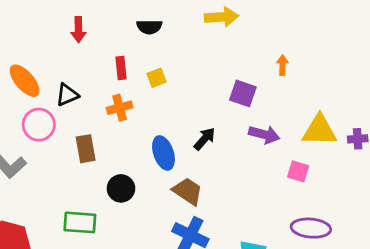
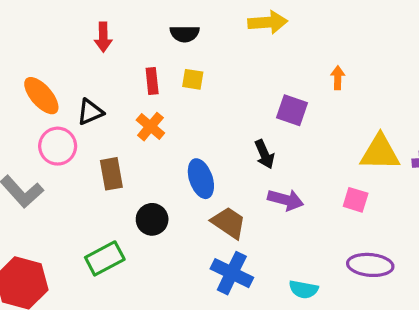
yellow square: (156, 78) -> (193, 79), moved, turned 30
orange cross: (120, 108) -> (150, 127), turned -35
purple arrow: (264, 135) -> (286, 200), moved
black arrow: (205, 139) -> (264, 154), moved, turned 115
green rectangle: (80, 222) -> (105, 258), turned -32

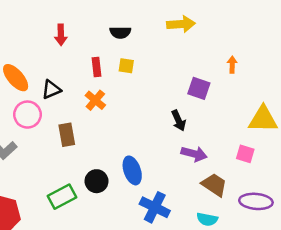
blue ellipse: (201, 179) -> (132, 170), moved
black circle: (152, 219) -> (96, 181), moved
brown trapezoid: (229, 223) -> (214, 185), moved

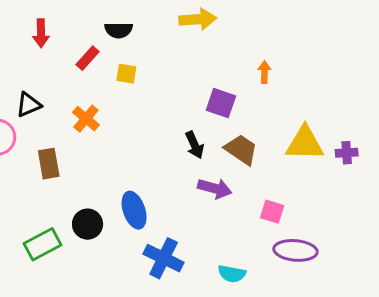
red rectangle: (96, 67) -> (88, 58), moved, turned 48
pink square: (245, 154) -> (272, 212), moved
brown trapezoid: (214, 185) -> (241, 150), moved

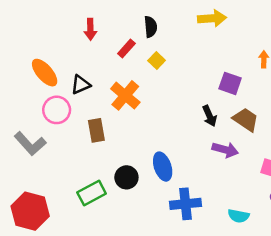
black semicircle: (119, 30) -> (151, 27), turned -95
yellow square: (126, 74) -> (157, 61), turned 35
orange cross: (86, 119) -> (125, 95), size x1.4
blue cross: (164, 258) -> (185, 204), turned -32

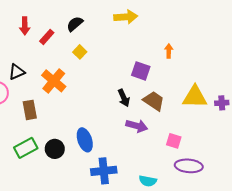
black semicircle: (151, 27) -> (75, 24), turned -126
red rectangle: (126, 48) -> (47, 37), moved
green rectangle: (92, 193) -> (26, 148), moved

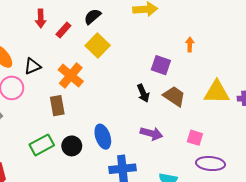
yellow square: (80, 52) -> (98, 45), size x1.6
brown rectangle: (30, 110) -> (57, 106), moved
purple arrow: (137, 126) -> (151, 133), moved

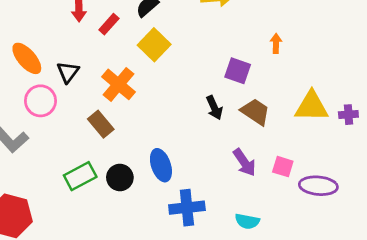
black triangle: (32, 66) -> (68, 72), turned -30
brown rectangle: (57, 106) -> (101, 124), turned -30
purple arrow: (151, 133) -> (244, 162), moved, turned 40
purple ellipse: (210, 164) -> (318, 186), moved

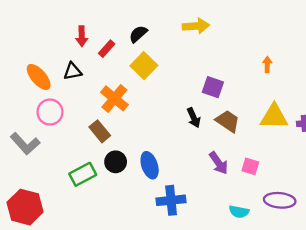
orange arrow: (276, 43) -> (267, 65), moved
black triangle: (68, 72) -> (73, 71), moved, turned 42
black circle: (120, 178) -> (116, 162), moved
purple ellipse: (318, 186) -> (280, 200), moved
cyan semicircle: (247, 221) -> (239, 212), moved

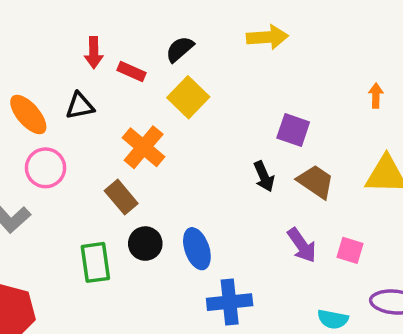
red rectangle: (107, 49) -> (132, 72), turned 72
green rectangle: (83, 174) -> (95, 262), turned -70

